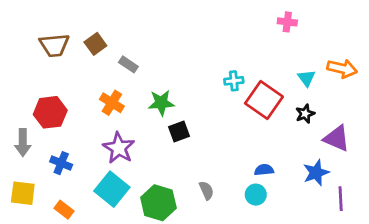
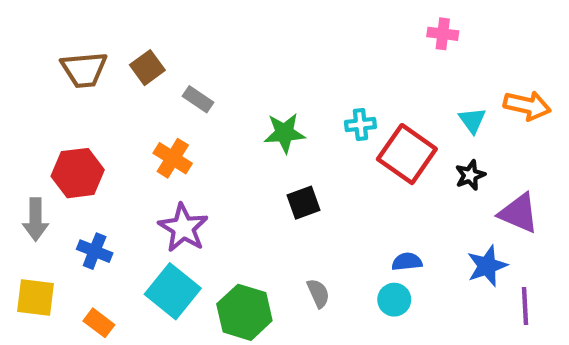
green star: (161, 103) -> (284, 133), moved
black square: (179, 132) -> (303, 203), moved

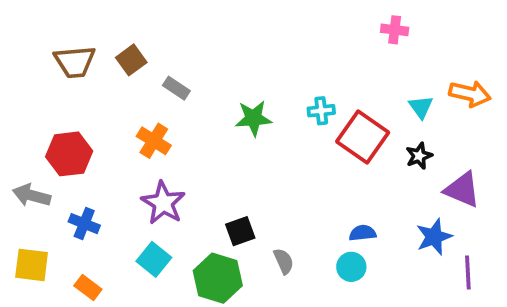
black square: (303, 203) -> (240, 231), moved
gray arrow: (36, 219) -> (32, 195), turned 105
cyan square: (173, 291) -> (154, 259), size x0.7

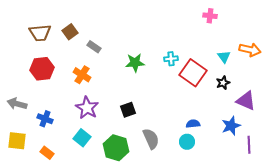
red hexagon: (69, 154) -> (42, 69), moved
black square: (240, 231) -> (128, 110), moved
gray semicircle: (284, 261) -> (151, 139), size x1.5

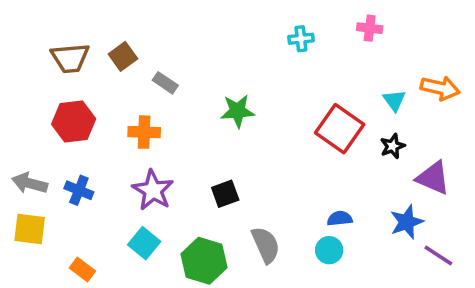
cyan cross: (171, 59) -> (301, 39), moved
orange cross: (82, 75) -> (144, 132), turned -30
blue cross: (45, 119) -> (79, 190), moved
yellow square: (17, 141) -> (30, 229), moved
purple line: (249, 145) -> (438, 255), turned -54

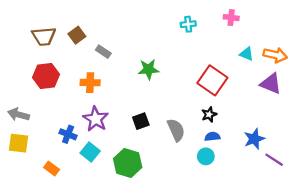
cyan triangle: (394, 100) -> (247, 54), moved, turned -32
black star: (393, 146) -> (209, 115), moved
purple triangle: (433, 178) -> (271, 84), moved
blue cross: (79, 190) -> (68, 134), moved
gray semicircle: (266, 245) -> (176, 130), moved

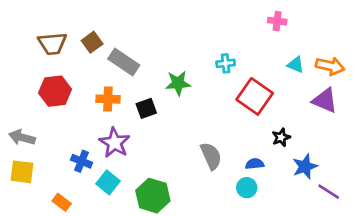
cyan cross: (188, 24) -> (226, 63), moved
gray rectangle: (103, 52) -> (124, 62), size x1.6
black star: (209, 115) -> (281, 137), moved
black square: (141, 121) -> (146, 108), moved

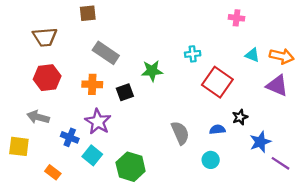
brown square: (92, 42) -> (88, 13), moved, turned 30
gray arrow: (22, 137) -> (38, 117), moved
blue semicircle: (255, 164) -> (217, 129), moved

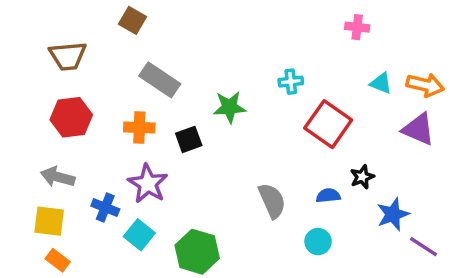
brown square: (88, 13) -> (132, 20), turned 36
yellow square: (19, 146) -> (49, 221), moved
orange rectangle: (53, 172) -> (58, 260), moved

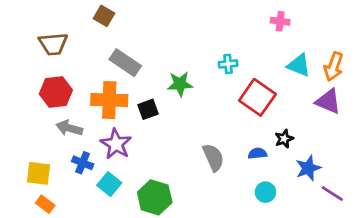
cyan triangle: (381, 83) -> (299, 65), size x1.4
orange arrow: (425, 85) -> (334, 67), turned 96
orange cross: (139, 128) -> (109, 100), size x1.5
gray arrow: (58, 177) -> (69, 128), moved
cyan circle: (318, 242) -> (265, 192), moved

